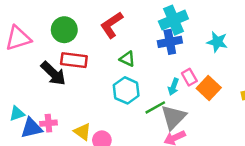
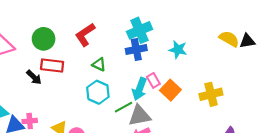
black arrow: (53, 73) -> (34, 77), size x0.7
cyan arrow: (173, 87) -> (140, 89), size x1.5
gray triangle: (173, 117) -> (140, 116), turned 35

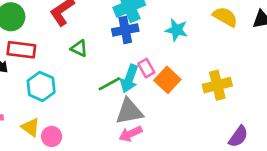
yellow semicircle: (229, 39) -> (225, 17), moved
cyan hexagon: (98, 92) -> (41, 86), moved
green line: (124, 107) -> (109, 84), moved

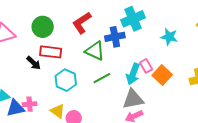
blue cross: (125, 30) -> (115, 37), moved
green triangle: (79, 48) -> (95, 51), size x1.5
green line: (109, 84) -> (102, 78), moved

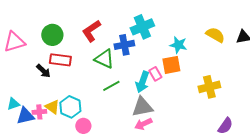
orange square: (162, 75) -> (171, 65), moved, turned 36
cyan hexagon: (66, 80) -> (70, 107), moved
yellow triangle: (58, 111) -> (52, 107), moved

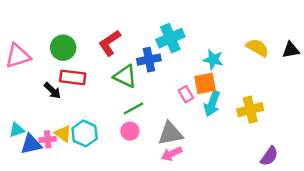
cyan arrow: (142, 82) -> (212, 104), moved
pink circle: (83, 126) -> (130, 131), moved

